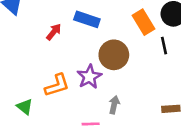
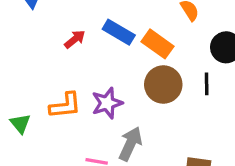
orange rectangle: (144, 22) -> (158, 44), moved, turned -35
brown circle: (114, 55) -> (163, 85), moved
gray arrow: (114, 105) -> (130, 144), size x1.5

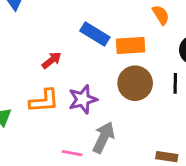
red arrow: (75, 39) -> (52, 60), moved
orange rectangle: (158, 44) -> (131, 46), turned -40

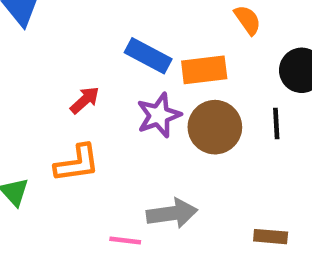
purple star: (83, 99) -> (159, 115), moved
gray arrow: (104, 137) -> (172, 213), turned 60

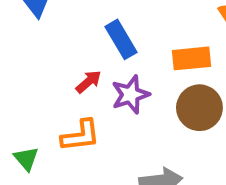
blue rectangle: (148, 56) -> (121, 39), moved, turned 30
purple star: (159, 115) -> (130, 95), moved

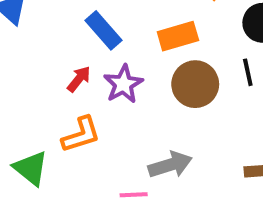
green triangle: (26, 159) -> (31, 168), size x1.4

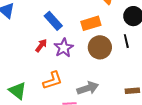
orange L-shape: (81, 135) -> (53, 80), moved

